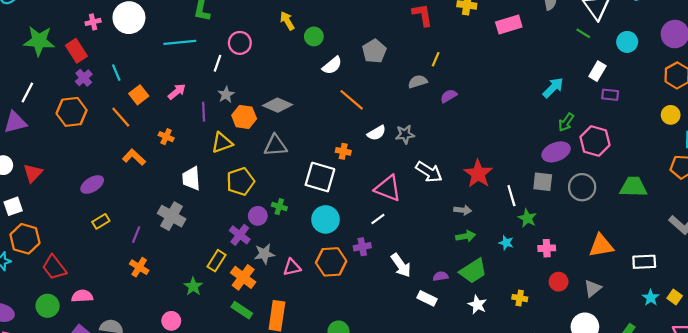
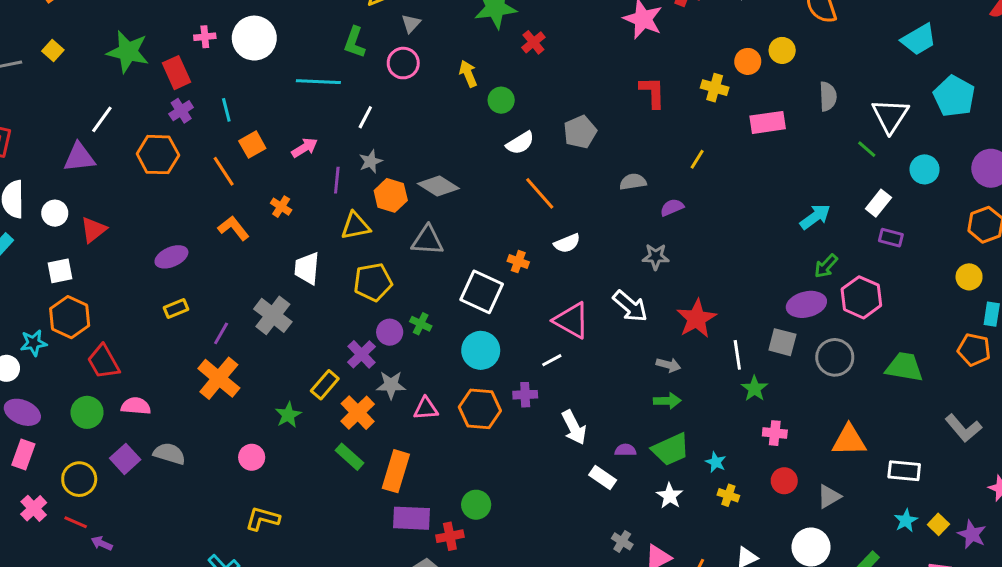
pink circle: (240, 43) -> (403, 63), moved
yellow line: (436, 59) -> (697, 159), moved
gray star: (405, 134) -> (656, 257), moved
cyan star: (506, 243) -> (716, 462), moved
orange cross: (139, 267) -> (219, 378), size x1.6

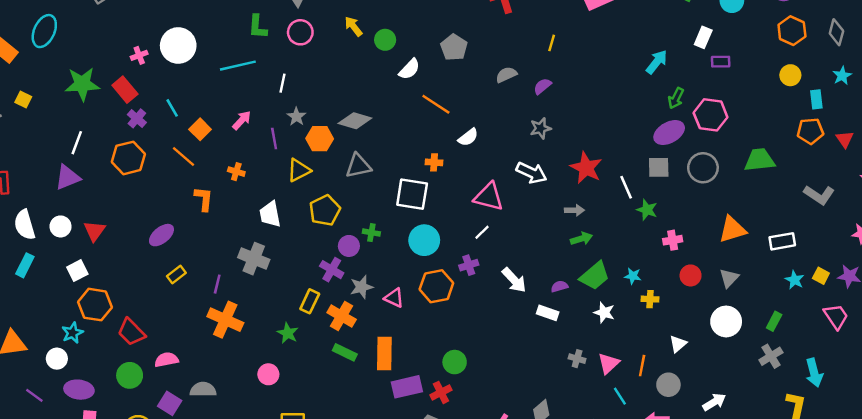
orange L-shape: (233, 228) -> (204, 199), turned 60
pink triangle: (426, 409) -> (394, 298), turned 45

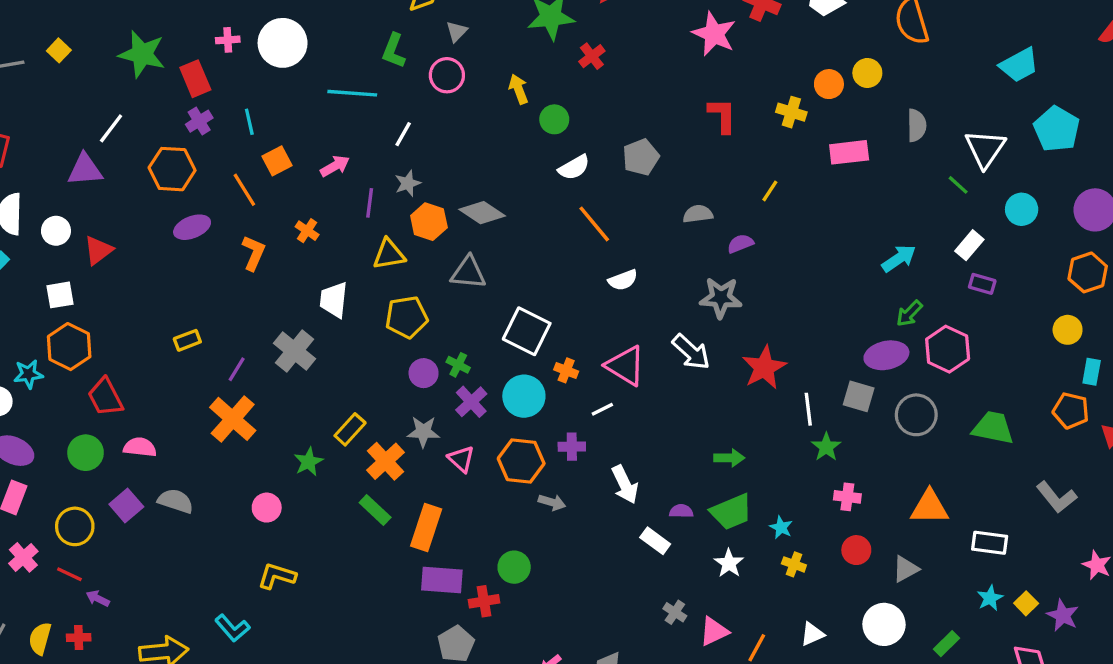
gray star: (541, 128) -> (721, 298), size x1.4
orange cross: (434, 162) -> (566, 370), moved
gray arrow: (574, 210) -> (552, 502), moved
purple ellipse: (161, 235) -> (192, 227), moved
purple cross: (332, 270) -> (471, 402), moved

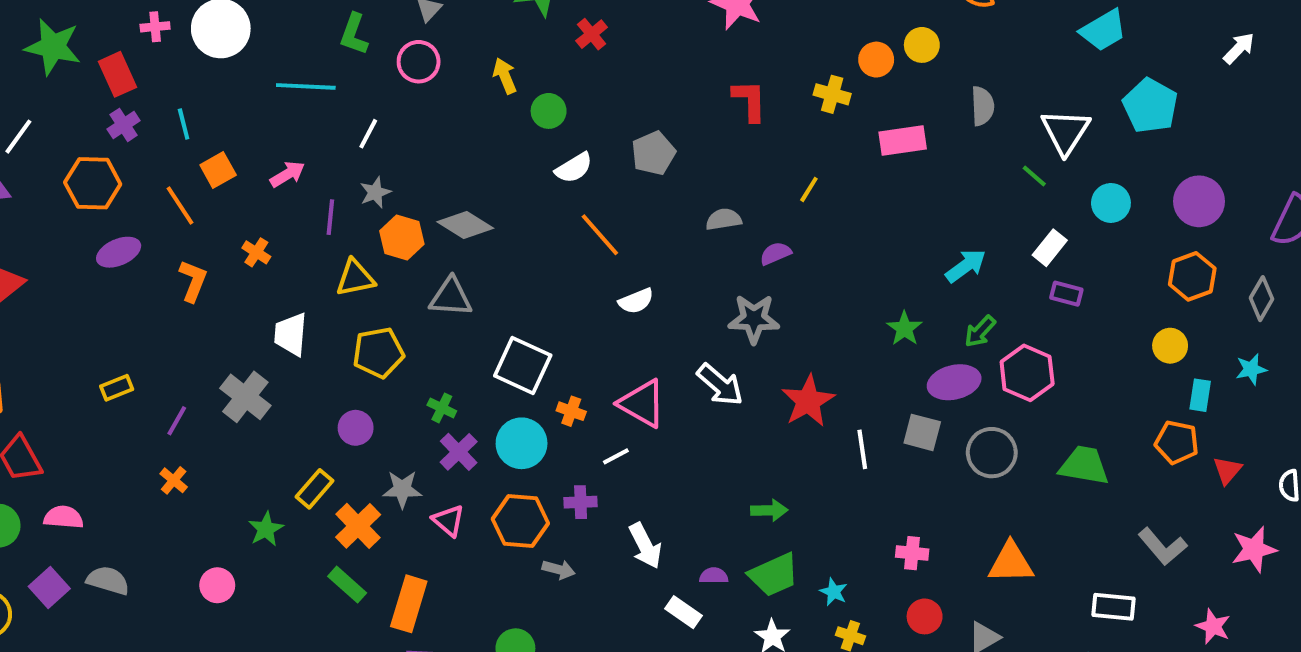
purple circle: (424, 373) -> (356, 428), moved
orange cross: (233, 419) -> (174, 480), size x0.5
green star: (826, 447) -> (904, 328), moved
white rectangle: (990, 543) -> (1113, 607), moved

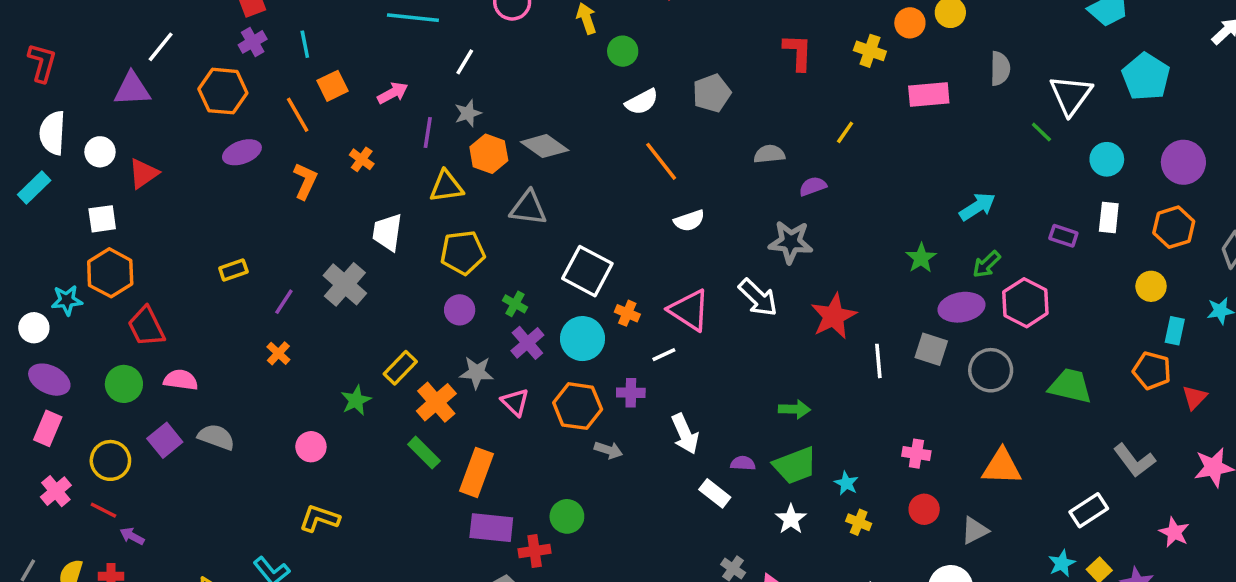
white rectangle: (1050, 248) -> (1109, 217), moved, turned -36
purple circle: (356, 428) -> (460, 310), moved
white rectangle: (1113, 607) -> (1089, 510), turned -42

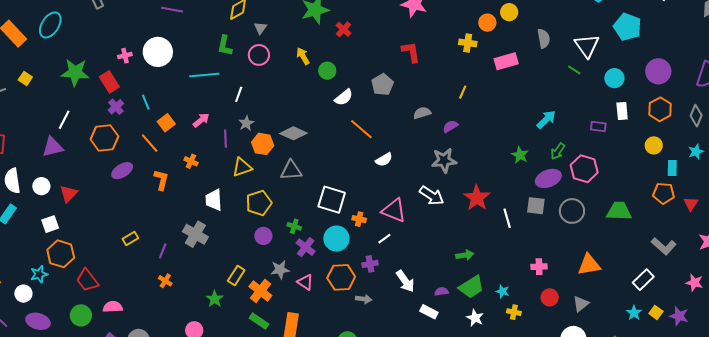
red L-shape: (798, 52) -> (411, 52), moved

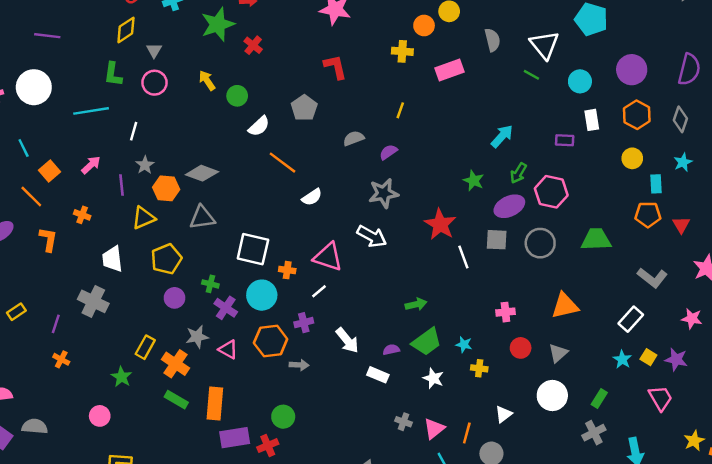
red star: (477, 198) -> (440, 224), moved

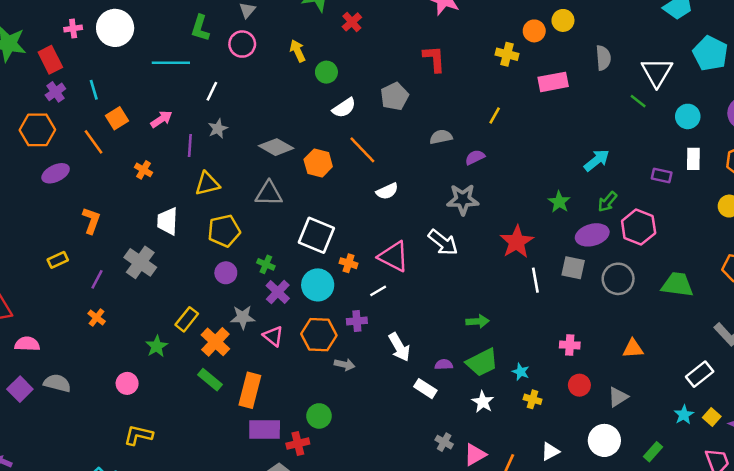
orange hexagon: (166, 188) -> (318, 163), moved
orange L-shape: (48, 239) -> (91, 221), moved
orange triangle: (565, 306) -> (633, 349), size x0.7

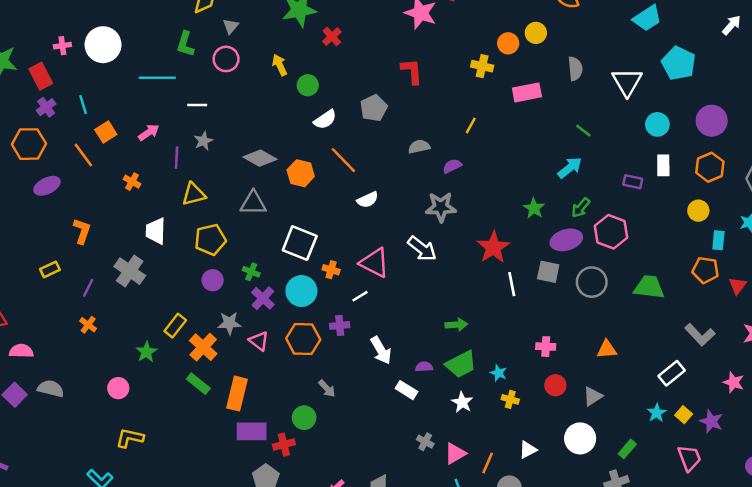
white line: (212, 91) -> (197, 105), turned 66
green line: (638, 101) -> (583, 131), moved
gray arrow: (345, 365) -> (327, 388), moved, turned 36

